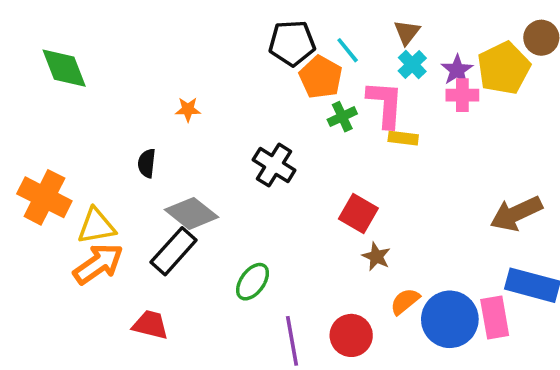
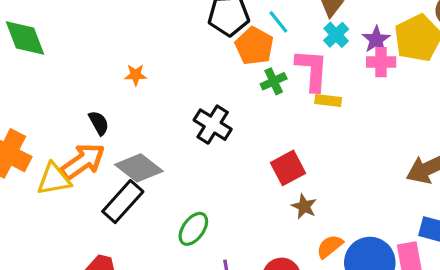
black semicircle: (147, 163) -> (99, 123), turned 145
red square: (358, 213) -> (288, 168), turned 32
orange arrow: (98, 264) -> (83, 161), moved

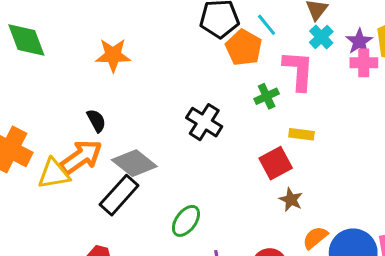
orange star: (136, 75) -> (113, 55), moved, size x1.6
green cross: (274, 81) -> (267, 96), moved
yellow rectangle: (328, 101) -> (301, 134), moved

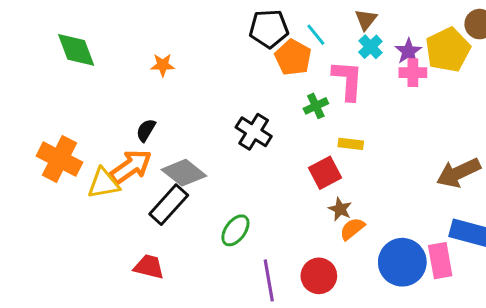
orange star: (113, 55) -> (163, 65), size x0.7
black semicircle: (96, 121) -> (146, 130), turned -120
orange semicircle: (315, 238) -> (352, 229), moved

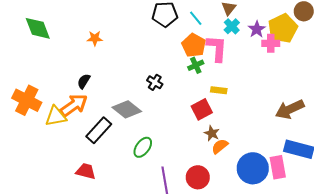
orange pentagon: (293, 57) -> (194, 45), moved
pink cross: (413, 73) -> (271, 43), moved
black cross: (254, 132) -> (155, 82), size x0.7
gray diamond: (184, 173) -> (127, 109), moved

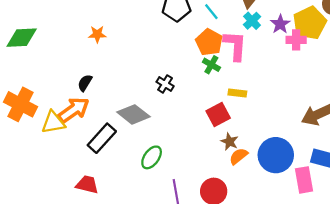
green diamond: (38, 28) -> (22, 38), moved, turned -72
green cross: (196, 65) -> (211, 65), turned -35
blue circle: (253, 168) -> (276, 155), moved

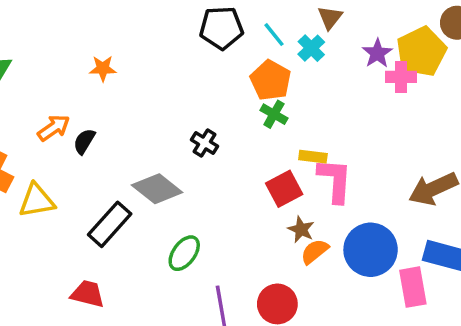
cyan cross: (252, 21) -> (311, 48), moved
pink L-shape: (235, 46) -> (335, 180), moved
orange arrow: (74, 110) -> (54, 128), moved, size x0.7

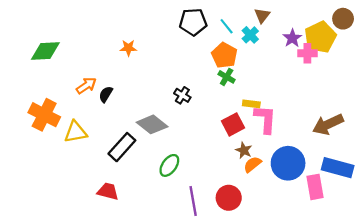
orange star: (103, 68) -> (128, 48), moved

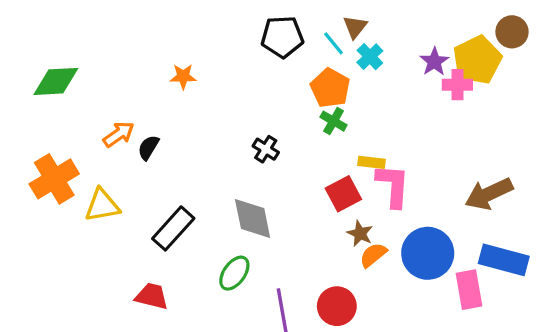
brown triangle: (262, 15) -> (355, 27), moved
orange cross: (44, 115) -> (54, 179), turned 32
gray diamond: (152, 124) -> (253, 219), moved, turned 40
green ellipse: (169, 165) -> (234, 273), moved

